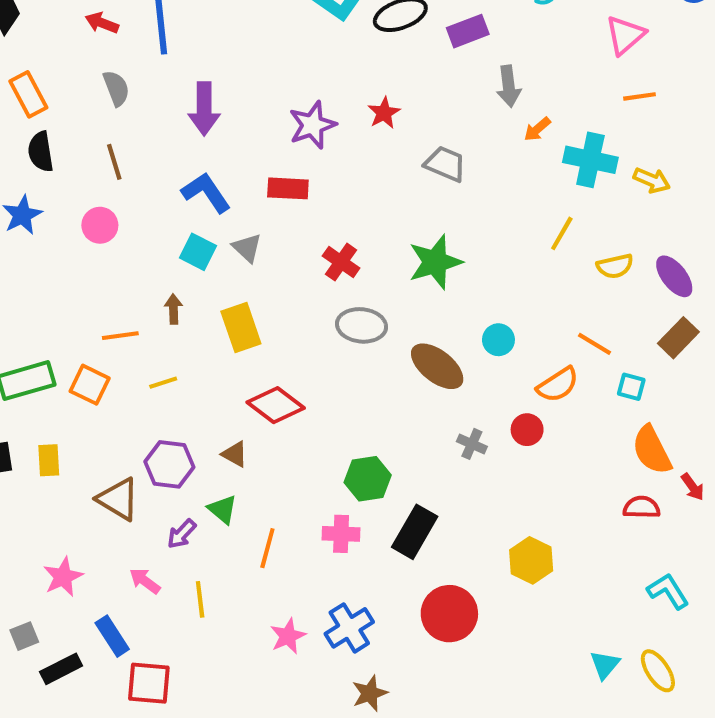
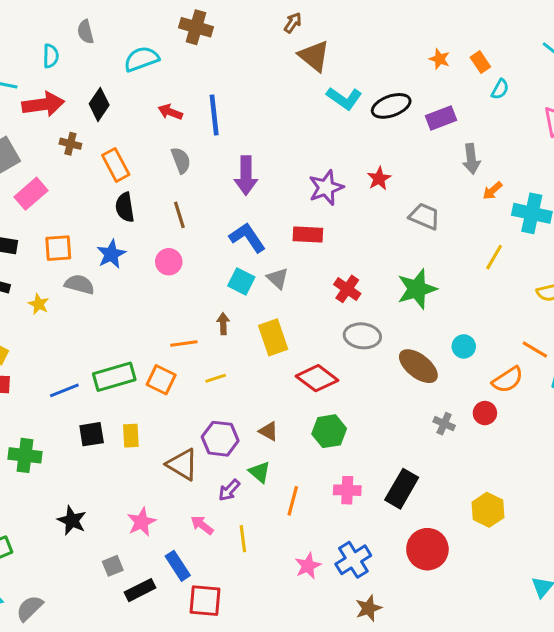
yellow line: (562, 233) -> (494, 257), moved
red diamond: (276, 405) -> (317, 378), moved
green hexagon: (368, 479) -> (329, 431), moved

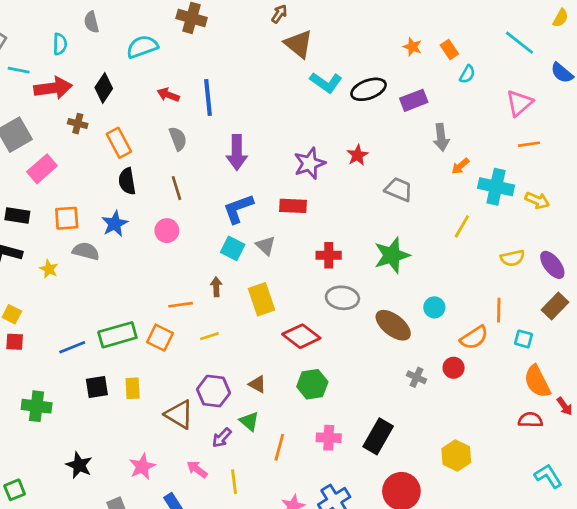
blue L-shape: (247, 238) -> (238, 209), turned -76
red cross: (347, 289) -> (329, 255), turned -35
orange line: (535, 349) -> (499, 310), turned 60

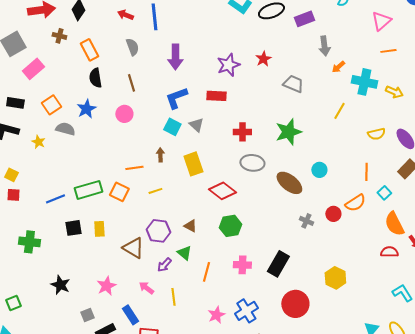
orange square: (67, 218) -> (51, 105), turned -30
orange semicircle: (474, 338) -> (355, 203), moved
cyan square: (523, 339) -> (384, 193), turned 32

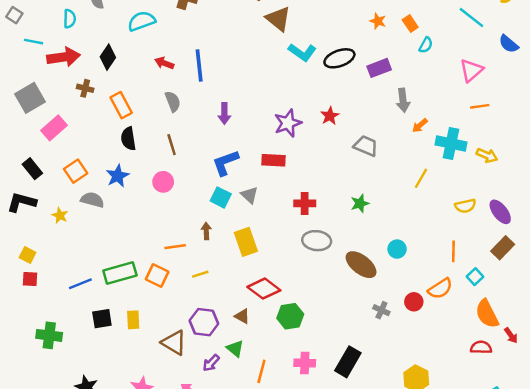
purple arrow: (175, 57) -> (224, 113), size x0.7
black rectangle: (15, 103) -> (32, 169), turned 42
green star: (288, 132) -> (360, 203), size x0.6
red diamond: (222, 191) -> (264, 289), moved

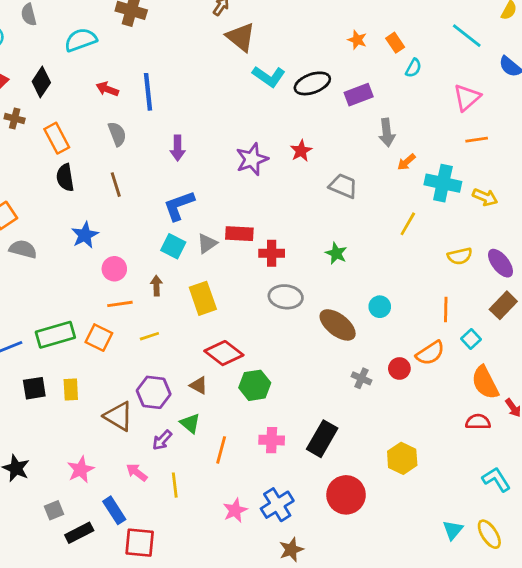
red rectangle: (273, 160) -> (239, 234), moved
blue star: (118, 176) -> (85, 235), moved
pink circle: (163, 182) -> (114, 269), moved
gray triangle: (249, 195) -> (207, 243), turned 42
green star: (360, 203) -> (336, 253), turned -30

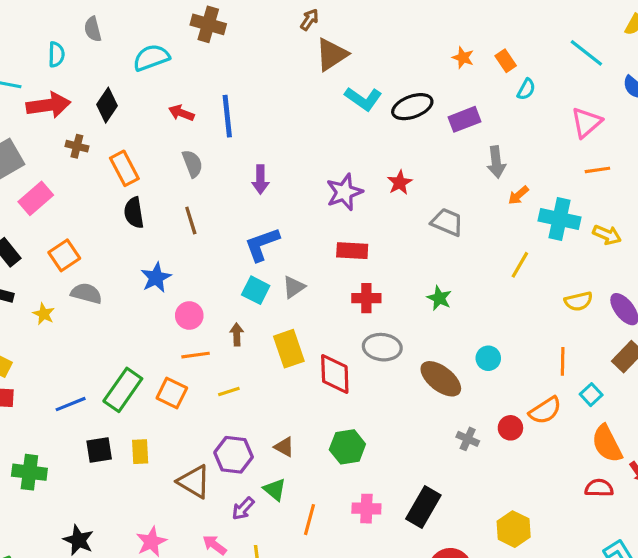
brown triangle: (241, 37) -> (332, 54), turned 48
red rectangle: (239, 234) -> (352, 251), moved
green rectangle: (55, 335) -> (123, 390), turned -39
red diamond: (224, 353) -> (335, 374), moved, turned 51

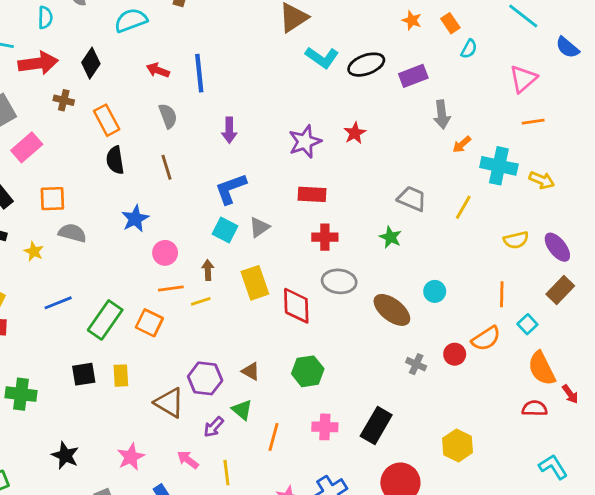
gray trapezoid: (447, 222) -> (412, 199), moved
orange square: (64, 255) -> (52, 199), turned 32
yellow line: (229, 391) -> (201, 301), moved
blue line: (71, 404) -> (58, 303), moved

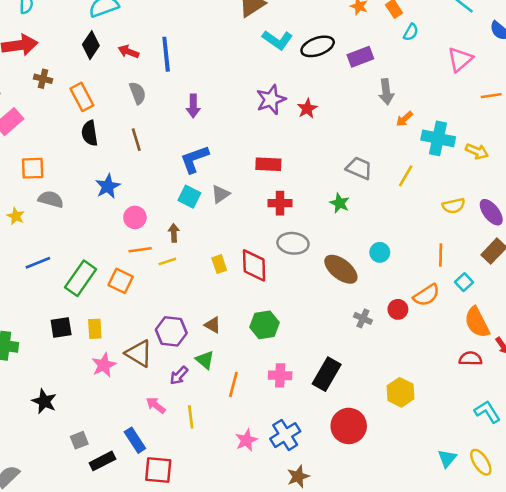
black diamond: (91, 63) -> (91, 45), moved
orange line: (533, 122) -> (491, 96), moved
purple star: (305, 142) -> (271, 100), moved
yellow rectangle: (255, 283) -> (219, 264), moved, size x0.6
pink star: (131, 457) -> (104, 365), moved

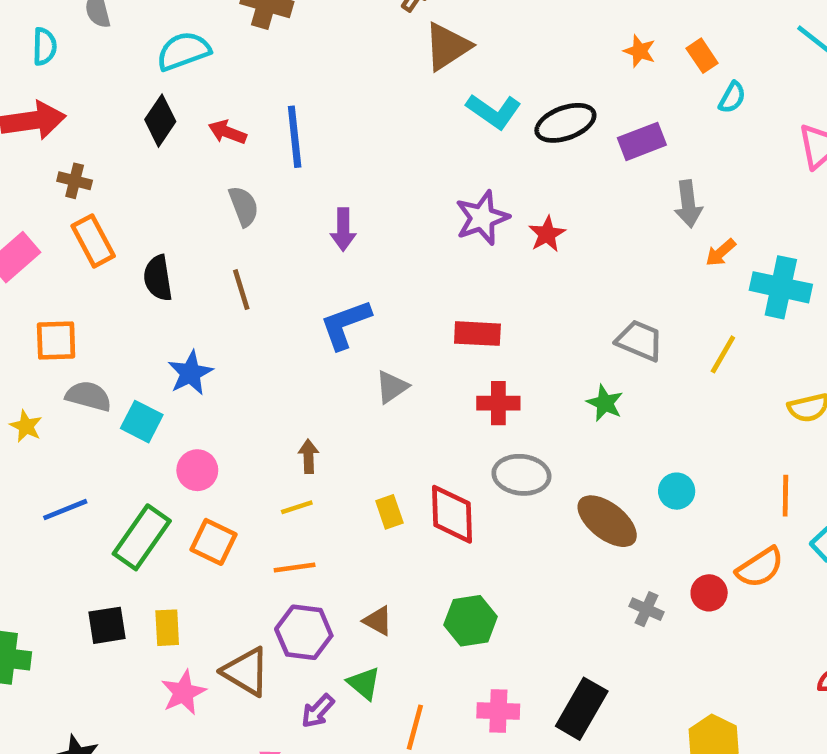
orange rectangle: (82, 97) -> (93, 241), moved
cyan square: (189, 197) -> (142, 422), moved
pink circle: (135, 217) -> (197, 470), moved
orange line: (140, 250) -> (295, 567), moved

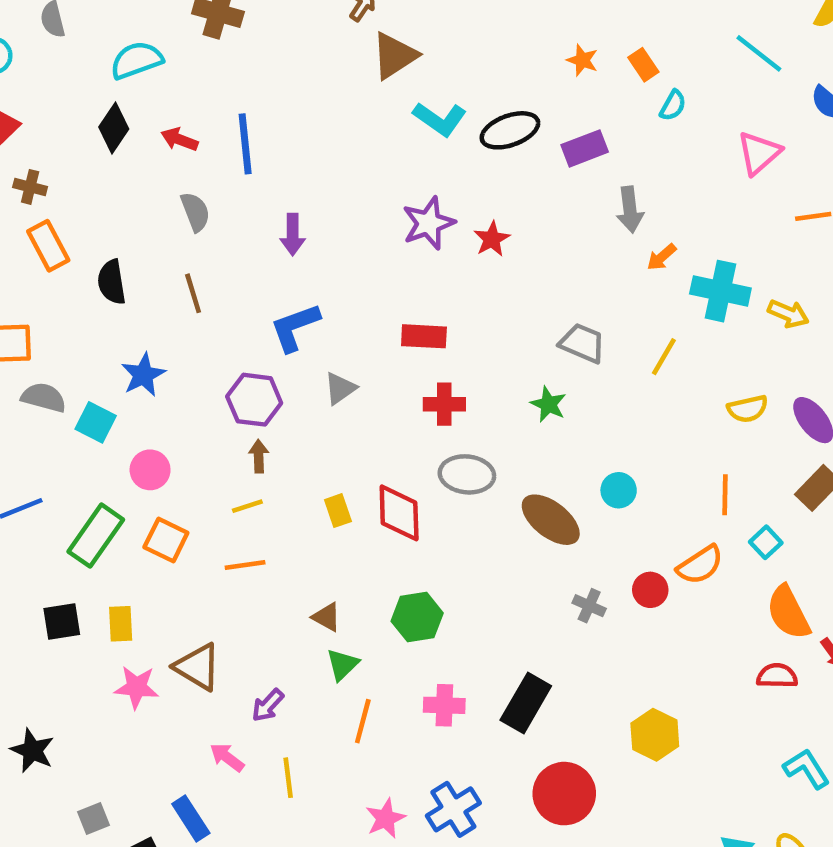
purple hexagon: (304, 632) -> (254, 400), moved
green triangle: (364, 683) -> (342, 665), moved, turned 36
pink star: (183, 692) -> (136, 687), turned 30

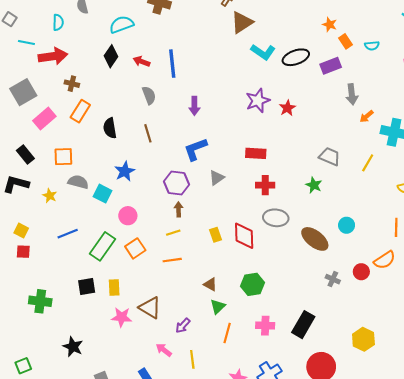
orange rectangle: (643, 65) -> (345, 41), moved
cyan semicircle: (673, 105) -> (372, 46), turned 56
orange rectangle: (48, 246) -> (80, 111), turned 60
orange square: (166, 540) -> (135, 248), turned 30

